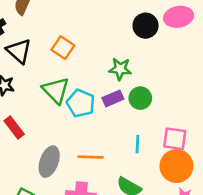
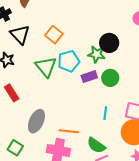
black circle: (146, 26) -> (109, 43), moved
cyan pentagon: (81, 103) -> (69, 61), moved, turned 30
orange line: (91, 157) -> (69, 131), moved

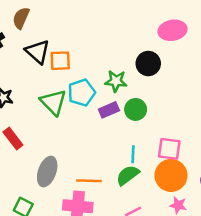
black triangle: (20, 35) -> (38, 52), moved
orange square: (54, 35) -> (60, 61), turned -36
black circle: (109, 43) -> (148, 64), moved
green semicircle: (96, 145) -> (128, 175), moved, turned 114

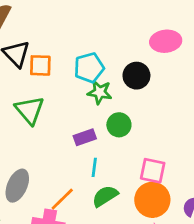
cyan pentagon: (82, 93) -> (89, 68), moved
purple rectangle: (109, 110) -> (85, 137), moved
cyan line: (133, 154) -> (94, 167), moved
orange line: (89, 181) -> (62, 199), turned -50

